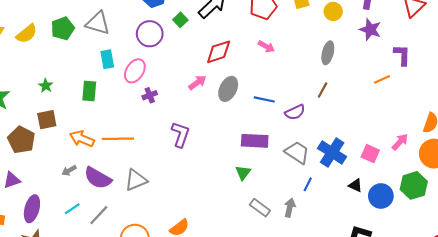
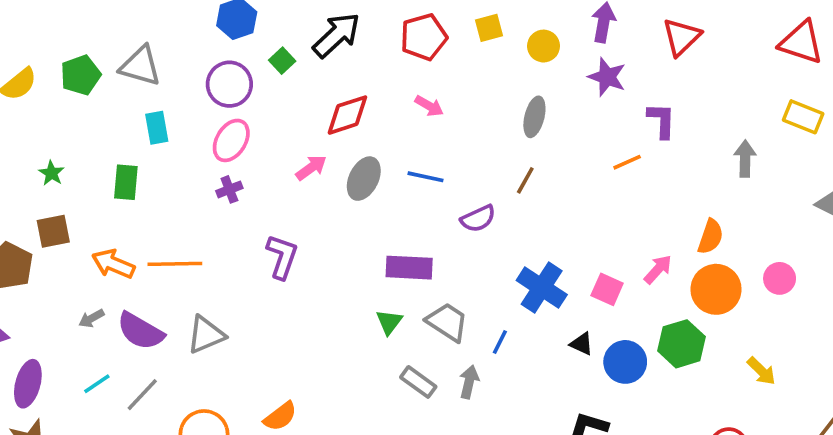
pink ellipse: (135, 71) -> (231, 140), moved
blue line: (264, 99) -> (425, 177), moved
gray trapezoid: (297, 153) -> (447, 322), moved

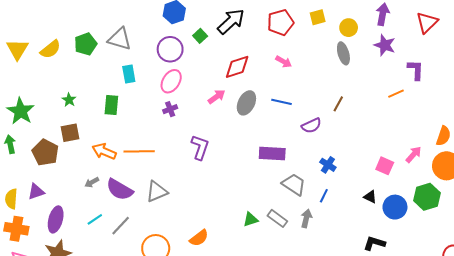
gray ellipse: (534, 117) -> (343, 53), moved, turned -30
blue cross: (542, 288) -> (328, 165), moved, size x0.6
green triangle: (389, 322) -> (251, 219), moved, turned 35

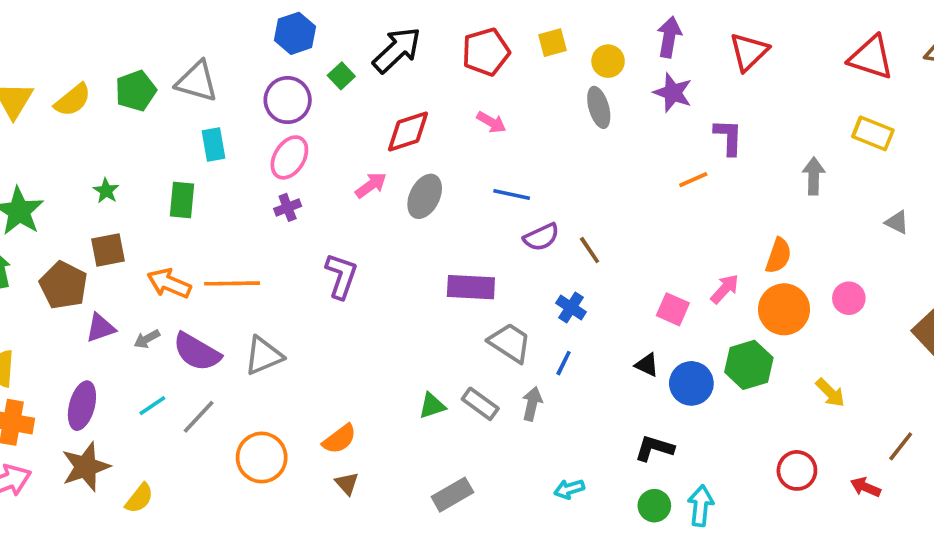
blue line: (282, 102) -> (512, 194), moved
brown line: (338, 104) -> (590, 250), moved, turned -63
purple triangle: (36, 192) -> (101, 328), moved

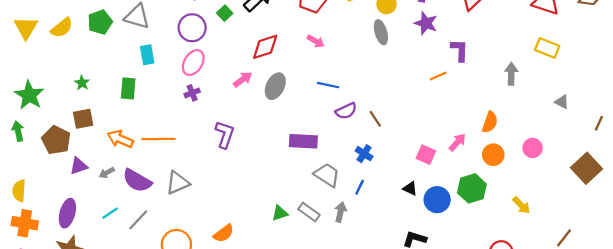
orange circle: (784, 309) -> (493, 155), size x0.7

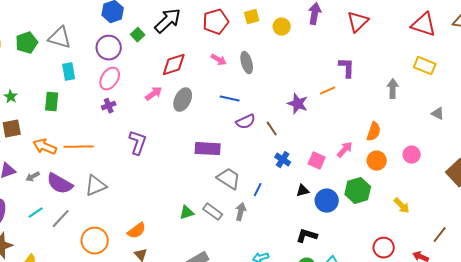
purple star: (426, 23) -> (298, 104), moved
gray ellipse: (381, 32) -> (247, 63), moved
blue cross: (364, 154) -> (283, 160), moved
black triangle: (410, 188) -> (303, 191), turned -40

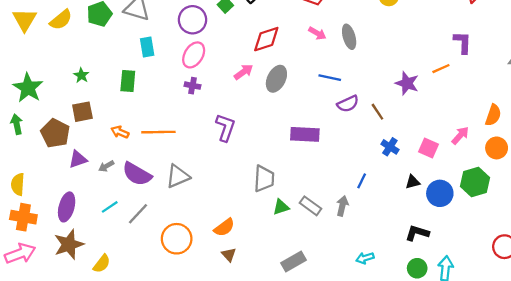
purple cross: (109, 106) -> (193, 86), turned 32
orange arrow: (45, 147) -> (120, 132), size x0.7
gray trapezoid: (229, 179) -> (264, 179), moved, turned 60

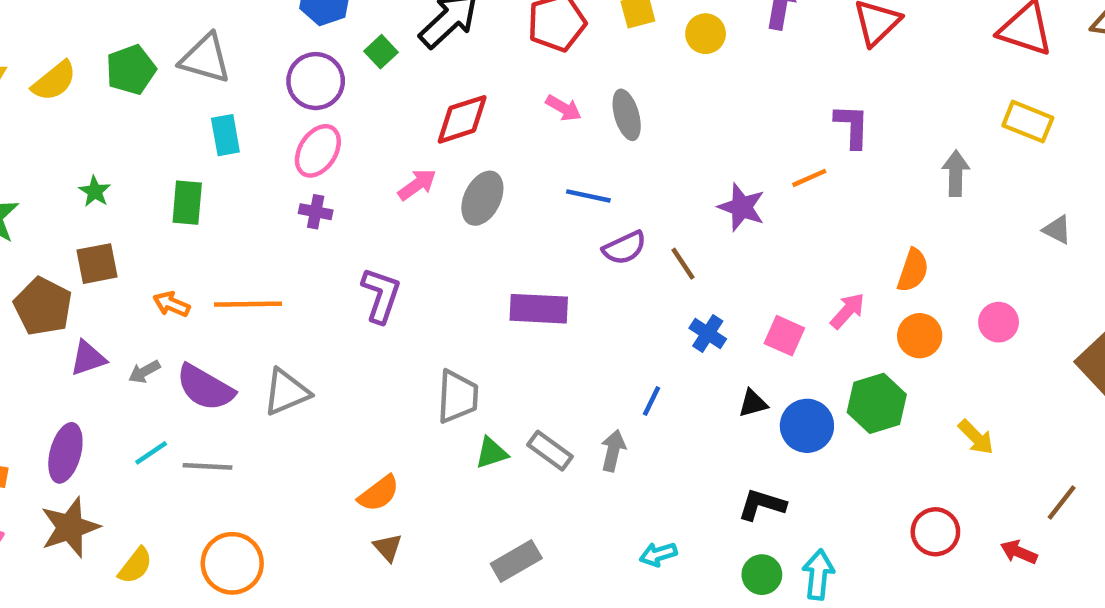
gray line: (138, 214) -> (207, 466), turned 50
orange circle: (177, 239) -> (232, 563), moved

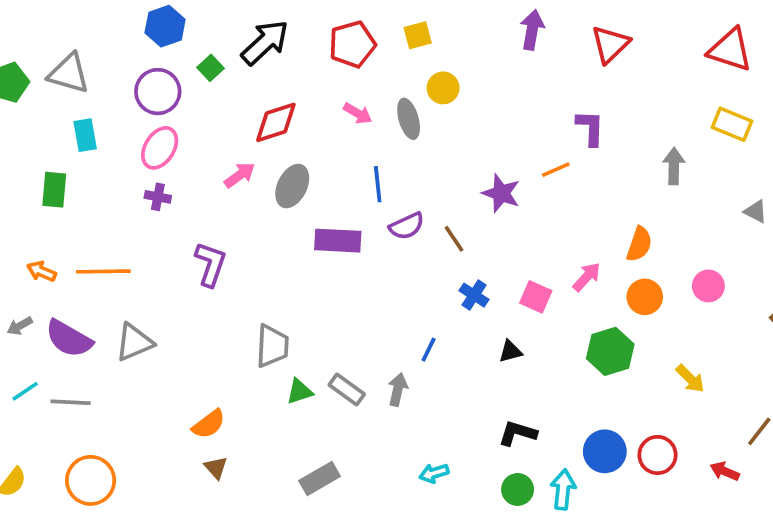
yellow circle: (706, 34) -> (443, 88), moved
blue line: (588, 196) -> (378, 184), turned 72
purple rectangle: (539, 309) -> (338, 241), moved
blue circle: (807, 426) -> (605, 451), moved

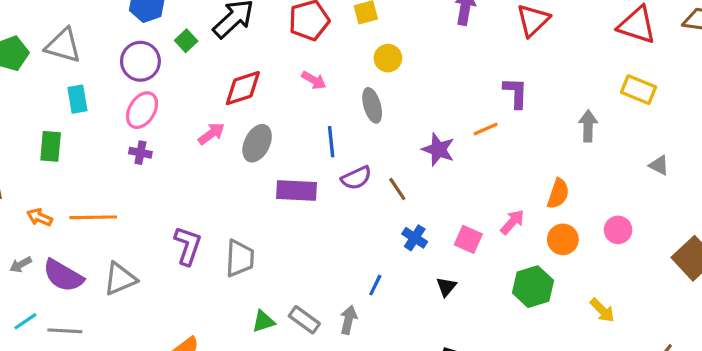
gray ellipse: (409, 119) -> (372, 105), moved
purple L-shape: (210, 264) -> (188, 246), moved
gray trapezoid: (272, 346) -> (240, 258), moved
black triangle: (510, 351) -> (446, 287), turned -35

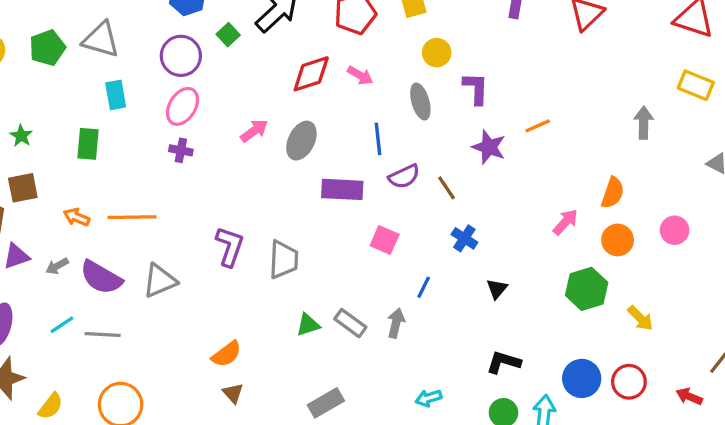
red diamond: (243, 88) -> (311, 74), moved
purple L-shape: (516, 93) -> (476, 88), moved
pink square: (468, 239) -> (385, 240), moved
yellow arrow: (602, 310) -> (640, 318), moved

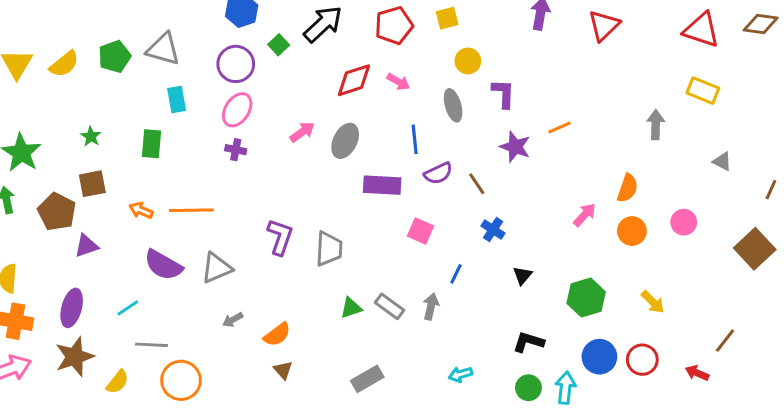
gray arrow: (57, 266) -> (233, 320), moved
green hexagon: (587, 289) -> (586, 298), moved
gray line: (103, 334) -> (151, 345), moved

